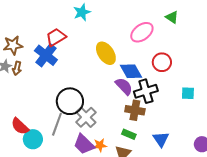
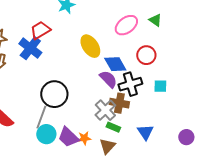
green triangle: (172, 17) -> (155, 20), moved
cyan square: (188, 93) -> (160, 86), moved
gray cross: (86, 117) -> (105, 110), moved
cyan circle: (33, 139) -> (46, 134), moved

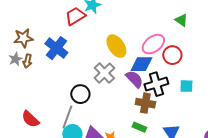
pink ellipse: (126, 25) -> (153, 44), moved
red trapezoid: (40, 30) -> (75, 16), moved
blue diamond: (115, 64) -> (141, 64), turned -60
black circle: (54, 94) -> (80, 94), size x0.7
gray cross: (105, 110) -> (104, 73), moved

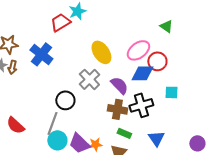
blue diamond: (141, 64) -> (142, 73), moved
black cross: (156, 84) -> (141, 105), moved
brown cross: (145, 103) -> (117, 109), moved

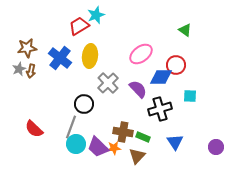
pink ellipse: (138, 50) -> (141, 54), moved
yellow ellipse: (101, 52) -> (90, 56), moved, turned 40
brown cross: (117, 109) -> (123, 132), moved

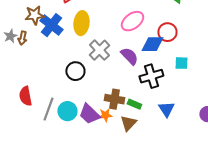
brown star: (27, 48) -> (34, 15), moved
gray line: (71, 127) -> (48, 109), moved
red semicircle: (34, 129) -> (25, 96), turned 36

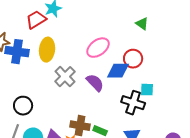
blue cross: (51, 25) -> (17, 52), turned -30
black circle: (75, 71) -> (23, 106), moved
black cross: (151, 76) -> (133, 103), moved, turned 35

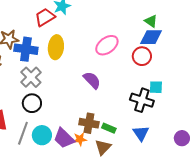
blue diamond: (118, 71) -> (151, 37), moved
gray cross: (65, 77) -> (31, 77), moved
purple semicircle: (95, 83) -> (92, 80), moved

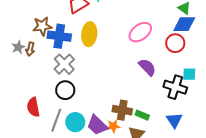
purple semicircle: (92, 80) -> (147, 67), moved

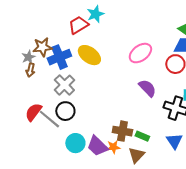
yellow ellipse: (89, 34) -> (89, 55), turned -60
blue cross: (59, 36) -> (59, 57), turned -30
gray star: (18, 47) -> (28, 57), moved
red semicircle: (33, 107) -> (33, 112), moved, turned 48
gray line: (56, 120) -> (49, 119), moved, turned -70

